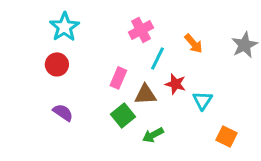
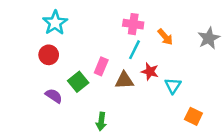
pink cross: (141, 30) -> (133, 24), moved, turned 36
green square: (123, 116) -> (78, 82), moved
green arrow: (153, 135) -> (101, 121), moved, turned -54

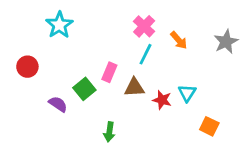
pink cross: (133, 24) -> (144, 26), turned 36
red circle: (49, 55) -> (27, 67), moved
red star: (150, 71) -> (162, 100), moved

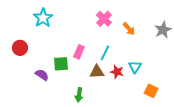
cyan line: (145, 54) -> (105, 53), moved
brown triangle: (134, 87) -> (97, 72), moved
green square: (84, 89) -> (61, 64), turned 35

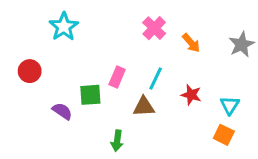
cyan triangle: (135, 67) -> (230, 105), moved
red star: (117, 72) -> (191, 95), moved

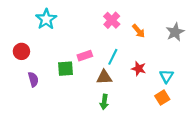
pink rectangle: (117, 77) -> (85, 56), turned 48
purple semicircle: (62, 111) -> (33, 79), moved, turned 40
orange square: (224, 135) -> (162, 98), turned 32
green arrow: (117, 141) -> (104, 102), moved

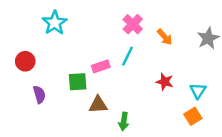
cyan line: (113, 57) -> (128, 56), moved
brown triangle: (104, 77) -> (98, 105), moved

